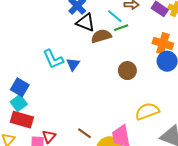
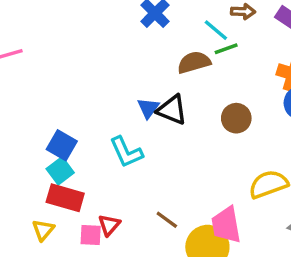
black triangle: (86, 22) -> (172, 110), moved
cyan L-shape: (53, 59) -> (126, 152), moved

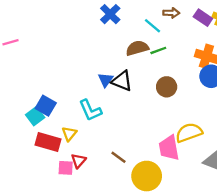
green line: (226, 49) -> (158, 50), moved
cyan square: (60, 171) -> (35, 116), moved
pink trapezoid: (226, 225) -> (169, 148), moved
yellow triangle: (43, 230) -> (69, 134), moved

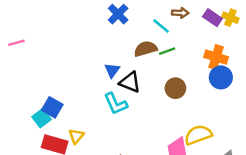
blue triangle: (106, 80) -> (112, 70), moved
cyan L-shape: (90, 110) -> (116, 104), moved

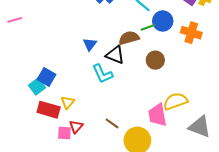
brown semicircle: (146, 49) -> (129, 38), moved
blue triangle: (112, 70) -> (90, 44), moved
blue circle: (221, 77) -> (163, 21), moved

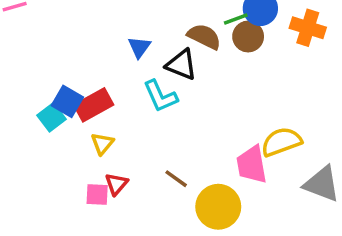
brown semicircle: (129, 38) -> (204, 37), turned 42
brown circle: (155, 60) -> (248, 37), moved
red rectangle: (49, 110) -> (94, 105), moved, turned -45

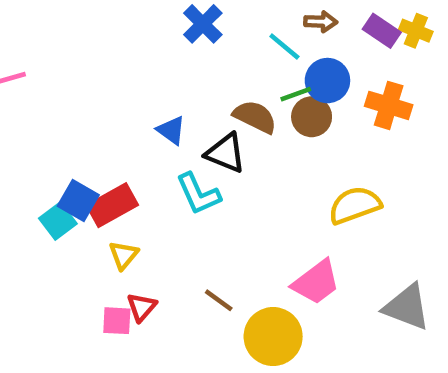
blue triangle: (139, 47) -> (171, 130), turned -30
yellow semicircle: (281, 142) -> (355, 205), moved
pink trapezoid: (252, 165) -> (316, 282), turned -117

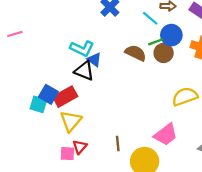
black triangle: (226, 153) -> (84, 71), moved
cyan L-shape: (198, 194) -> (82, 48), moved, turned -40
cyan square: (58, 221) -> (38, 104), turned -36
yellow triangle: (124, 255) -> (71, 121), size x1.5
brown line: (219, 300) -> (118, 143), turned 48

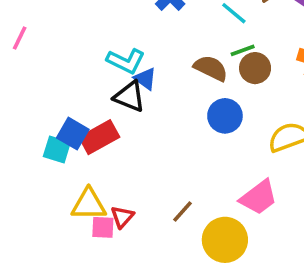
pink line: (15, 34) -> (20, 38), turned -48
blue circle: (171, 35) -> (225, 116), moved
yellow triangle: (71, 121) -> (89, 204), moved, turned 50
brown line: (118, 143) -> (182, 211), turned 48

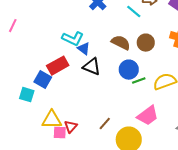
green line: (243, 50) -> (139, 81), moved
black triangle: (129, 96) -> (92, 67), moved
red rectangle: (99, 137) -> (58, 66), moved
cyan square: (57, 150) -> (27, 95), moved

